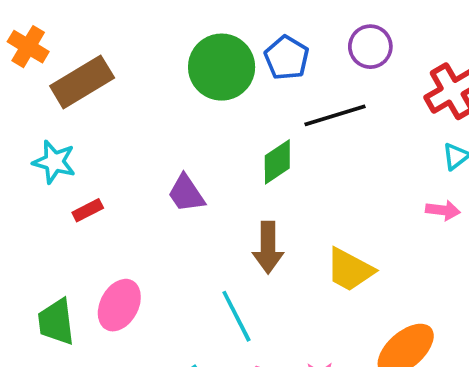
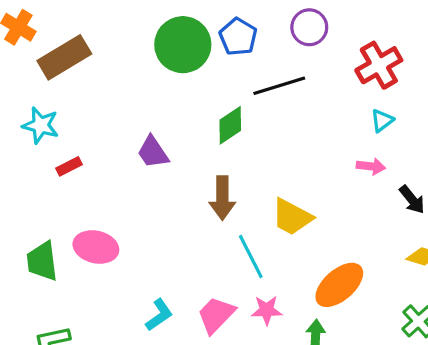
pink ellipse: (119, 305) -> (96, 247), turned 75
cyan line: (236, 316) -> (251, 256), moved

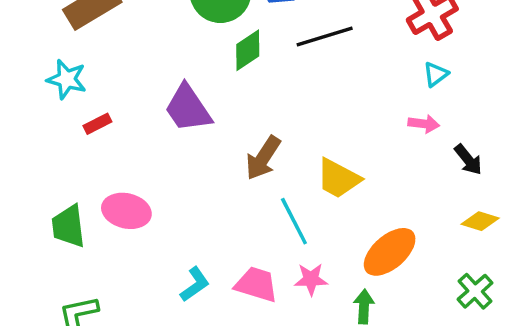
green diamond: (230, 125) -> (248, 50), moved
purple trapezoid: (153, 152) -> (188, 108), size x1.4
brown arrow: (222, 198) -> (263, 158), turned 33
pink trapezoid: (216, 315) -> (256, 284), turned 63

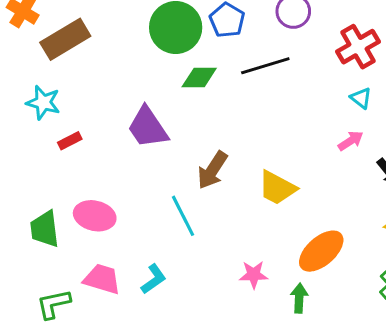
green diamond: (248, 50) -> (199, 77), turned 33
cyan triangle: (436, 74) -> (361, 98), turned -45
pink arrow: (424, 124) -> (351, 141), turned -40
cyan line: (294, 221) -> (183, 216), moved
pink trapezoid: (256, 284) -> (102, 279), moved

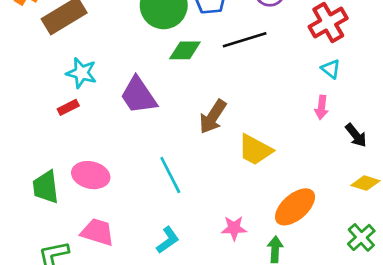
cyan star: (43, 103) -> (81, 73), moved
pink arrow: (351, 141) -> (322, 107), turned 130
brown arrow: (212, 170) -> (213, 117), moved
cyan L-shape: (154, 279) -> (168, 240), moved

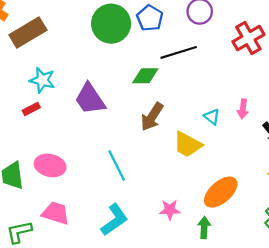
green diamond: (185, 50) -> (145, 76), moved
cyan triangle: (331, 69) -> (212, 117), moved
cyan L-shape: (168, 240) -> (114, 220), size x1.4

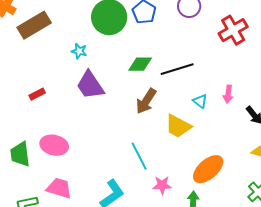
black line: (179, 52) -> (177, 69), moved
cyan star: (42, 80) -> (79, 51), moved, size x0.7
cyan line: (117, 165) -> (139, 156), moved

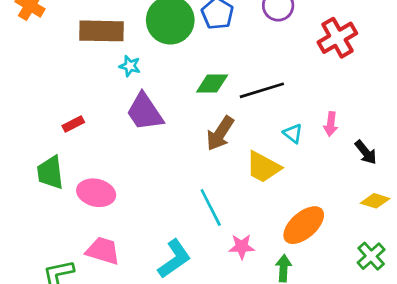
brown rectangle: (34, 25) -> (102, 31), moved, turned 32
green trapezoid: (20, 154) -> (50, 173), moved

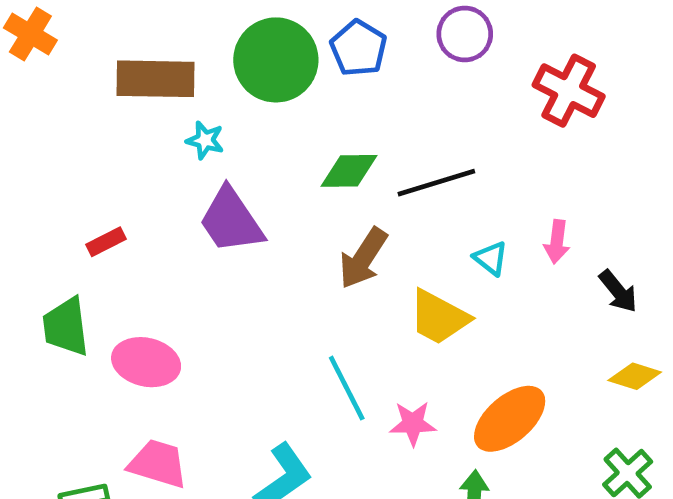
red cross: (337, 38) -> (569, 91), turned -33
pink star: (242, 247) -> (413, 424), moved

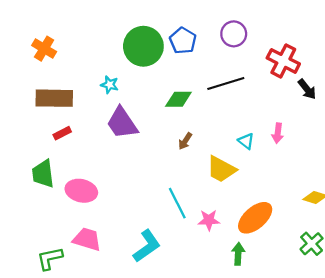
orange cross: (30, 34) -> (44, 49), moved
brown rectangle: (156, 79) -> (54, 98), moved
black line: (436, 183) -> (226, 84), moved
brown arrow: (363, 258) -> (185, 141), size x0.6
black arrow: (618, 291) -> (307, 89), moved

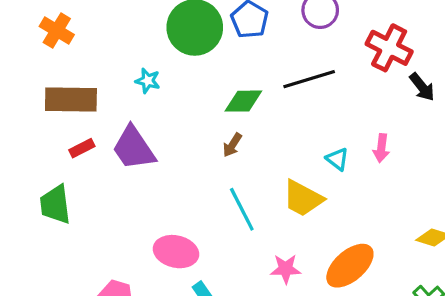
purple trapezoid: (122, 123) -> (134, 148), moved
brown arrow: (185, 141) -> (232, 145), moved
pink ellipse: (81, 191) -> (176, 252), moved
cyan line: (177, 203) -> (242, 209), moved

